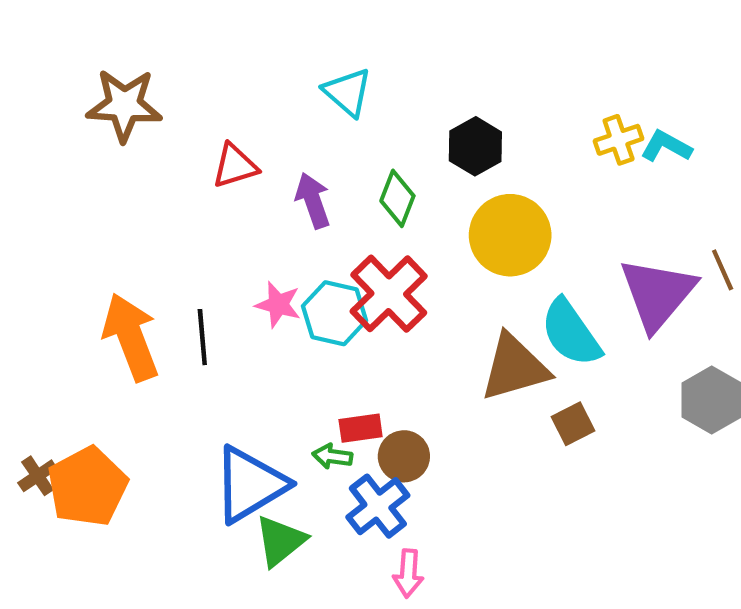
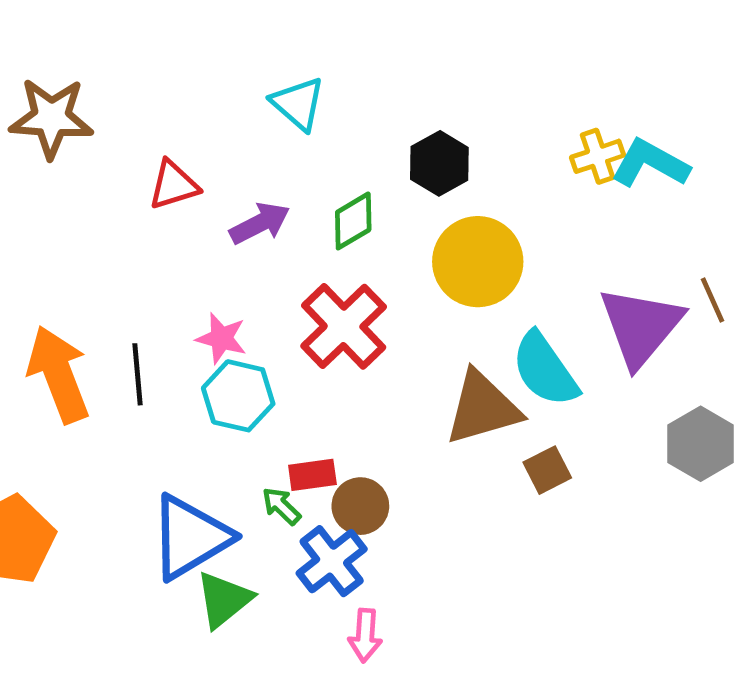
cyan L-shape: (666, 146) -> (650, 163), size x1.4
green diamond: (397, 198) -> (353, 221), turned 38
purple arrow: (313, 201) -> (260, 223), turned 82
cyan hexagon: (335, 313) -> (238, 396), moved
green arrow: (332, 456) -> (281, 506), turned 36

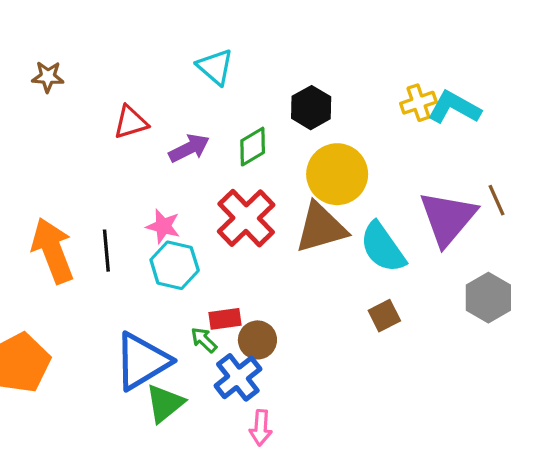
brown star: (51, 118) -> (48, 77), size x0.6
brown triangle: (483, 408) -> (321, 228), moved

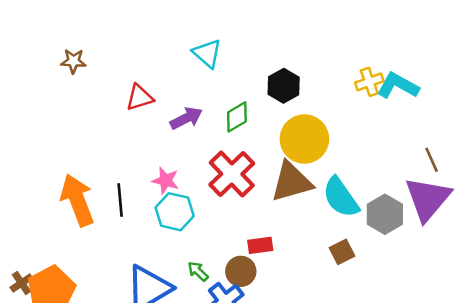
purple triangle: (448, 218) -> (428, 199), moved
gray hexagon: (488, 298) -> (385, 214), moved
red rectangle: (225, 319) -> (260, 245), moved

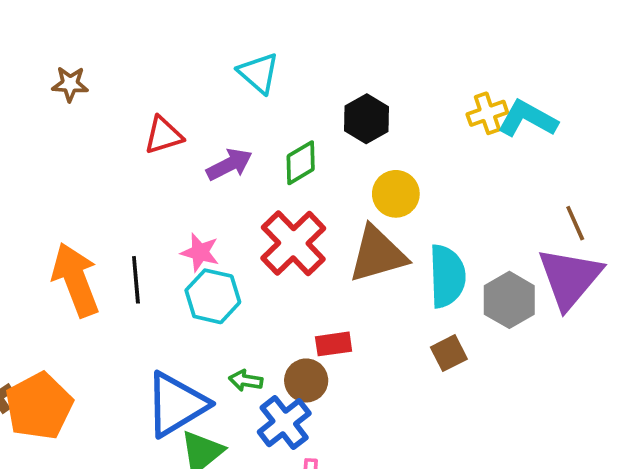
yellow circle: (304, 139) -> (396, 194), size x0.7
cyan semicircle: (341, 197) -> (447, 276), turned -147
green arrow: (198, 271) -> (246, 380), turned -35

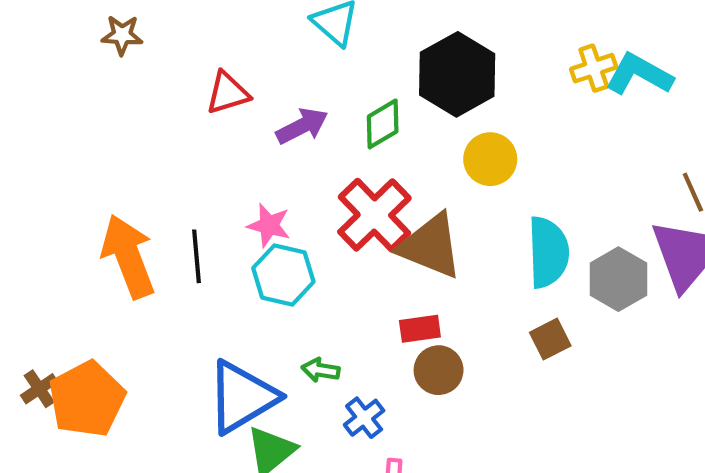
black hexagon: (367, 119) -> (457, 74), size x1.5
brown triangle: (378, 254) -> (430, 246), moved, turned 38
brown circle: (306, 380) -> (439, 370), moved
blue cross: (284, 423) -> (364, 418), size x0.7

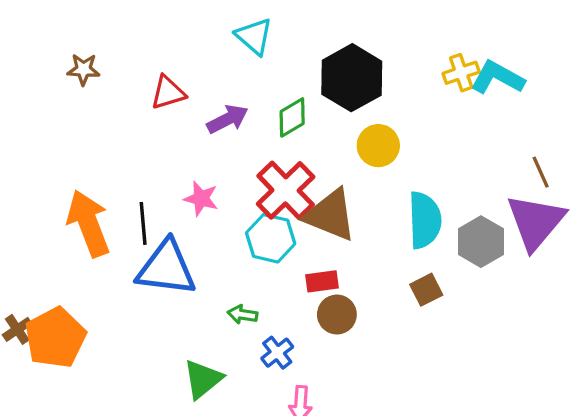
brown star: (122, 35) -> (83, 69), moved
cyan hexagon: (283, 275) -> (271, 238), moved
blue triangle: (242, 397) -> (166, 268), moved, turned 38

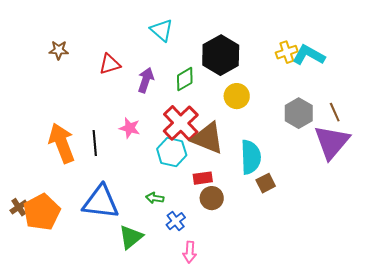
purple arrow: (228, 119) -> (146, 80), turned -45
cyan semicircle: (425, 220) -> (251, 157), moved
gray hexagon: (481, 242) -> (299, 113), moved
blue triangle: (166, 268) -> (101, 202), moved

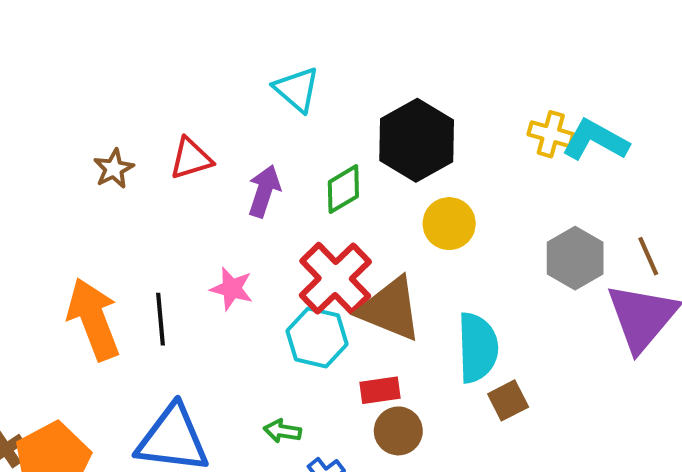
brown star: (59, 50) -> (114, 169), moved, turned -30
yellow cross: (287, 52) -> (551, 134), turned 35

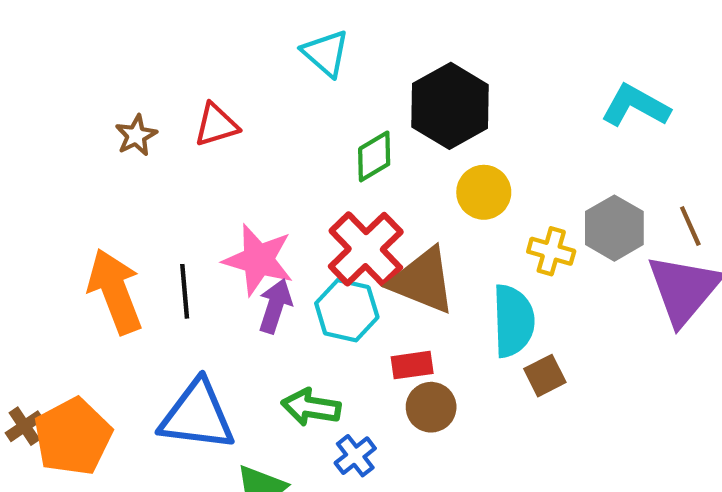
yellow cross: (551, 134) -> (551, 251), moved
purple arrow: (264, 191) -> (275, 306), moved
pink star: (232, 289) -> (258, 260), size x1.6
green arrow: (282, 431) -> (311, 407), size x1.5

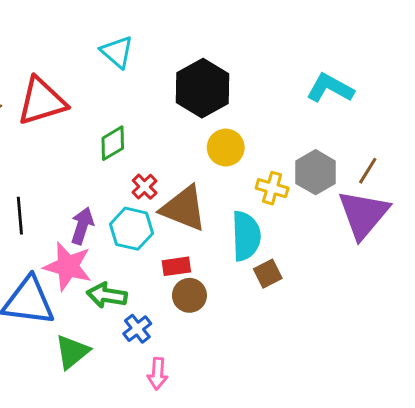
red triangle: (216, 125) -> (42, 101), size x1.6
green diamond: (374, 156) -> (113, 143), moved
brown line: (690, 226) -> (368, 171), turned 56
red cross: (366, 249) -> (145, 187), size x0.5
pink star: (258, 260) -> (68, 266), moved

